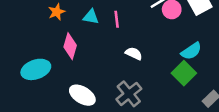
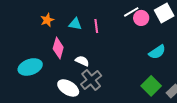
white semicircle: (134, 53) -> (82, 61), moved
green square: (184, 73) -> (151, 86), moved
gray cross: (129, 94) -> (91, 80), moved

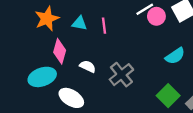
orange star: (47, 20) -> (47, 19), size x1.5
cyan ellipse: (30, 67) -> (42, 77), moved
gray cross: (91, 80) -> (121, 75), moved

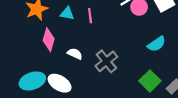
cyan ellipse: (42, 77) -> (32, 81), moved

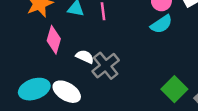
cyan semicircle: (156, 44) -> (161, 24), moved
gray cross: (106, 61) -> (106, 66), moved

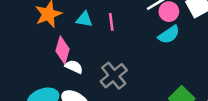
white semicircle: (85, 57) -> (74, 67), moved

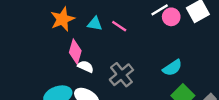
pink line: (111, 22) -> (119, 26), turned -49
cyan semicircle: (169, 35) -> (172, 68), moved

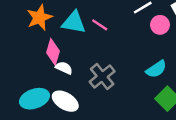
pink circle: (171, 17) -> (160, 25), moved
cyan triangle: (95, 24) -> (74, 22), size x1.5

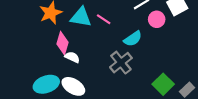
cyan semicircle: (156, 69) -> (133, 39), moved
gray cross: (102, 77) -> (121, 63), moved

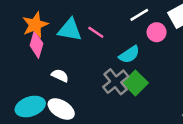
pink diamond: (63, 43) -> (36, 45), moved
green square: (163, 84) -> (135, 83), moved

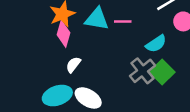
pink line: (96, 32) -> (123, 21), turned -35
white semicircle: (60, 76) -> (73, 65), moved, turned -77

